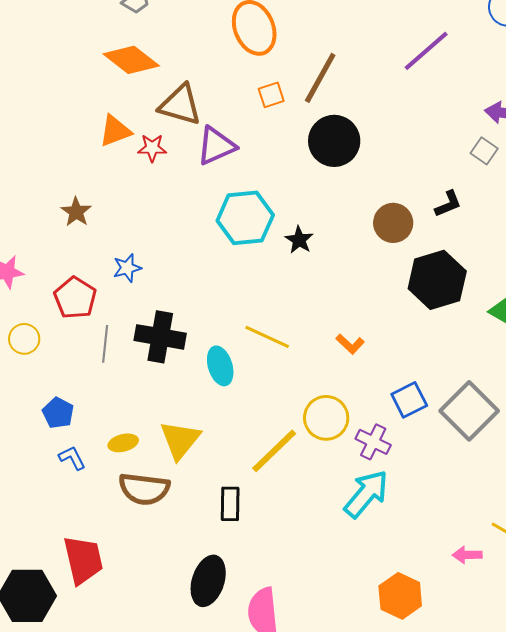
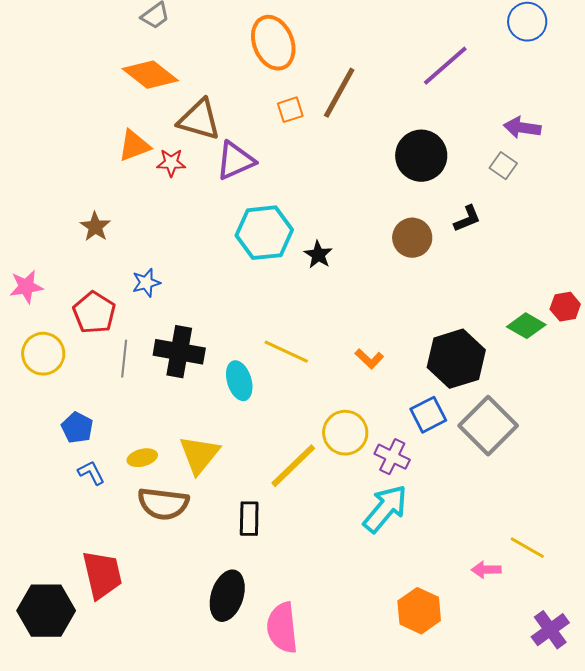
black circle: (334, 141) -> (421, 156), moved
black hexagon: (437, 280) -> (456, 359), moved
yellow circle: (24, 339) -> (43, 354), size x1.4

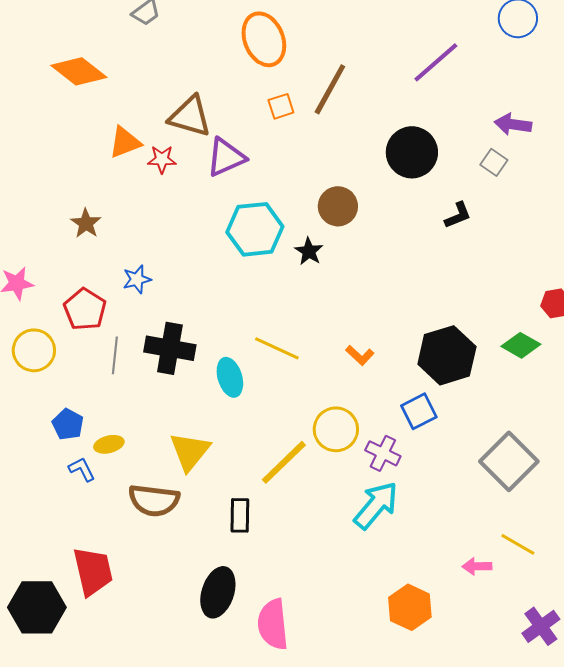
orange diamond: (150, 75) -> (79, 71), moved
brown circle: (412, 238) -> (338, 206), moved
green diamond: (526, 326) -> (521, 345), moved
gray square: (488, 426) -> (509, 461), moved
yellow ellipse: (142, 458) -> (109, 444), moved

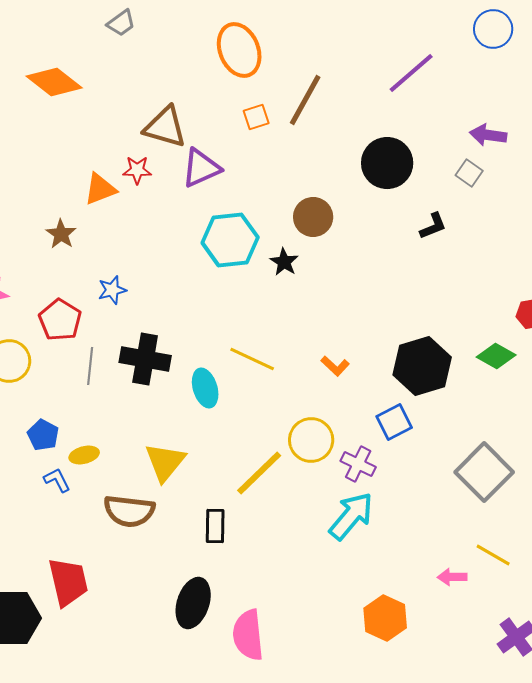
orange triangle: (125, 142) -> (100, 189), moved

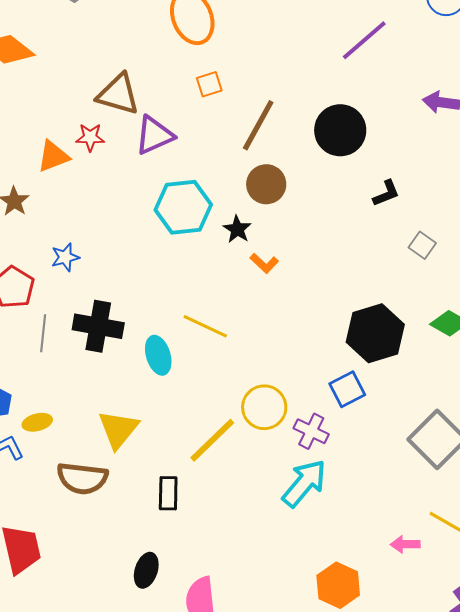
brown line: (305, 100) -> (258, 125), moved
gray square: (469, 173) -> (422, 245), moved
orange L-shape: (335, 366) -> (264, 263), moved
black ellipse: (193, 603) -> (146, 570), size x0.7

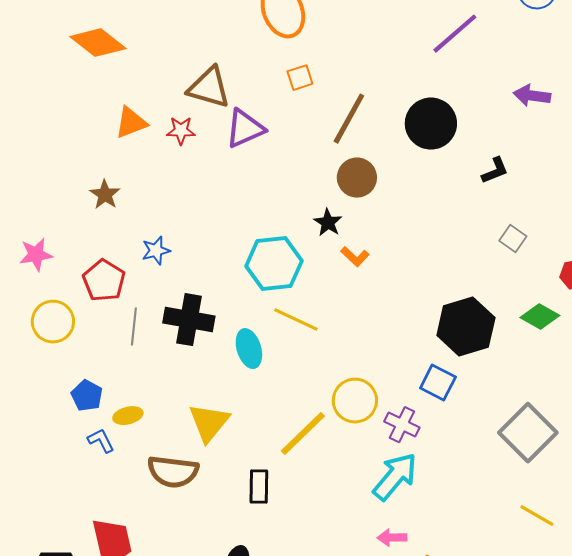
orange triangle: (53, 156) -> (131, 123), moved
black L-shape: (386, 193) -> (495, 171), moved
cyan hexagon: (183, 207) -> (274, 264), moved
blue square: (347, 389) -> (438, 383), turned -36
pink arrow: (405, 544) -> (392, 538), moved

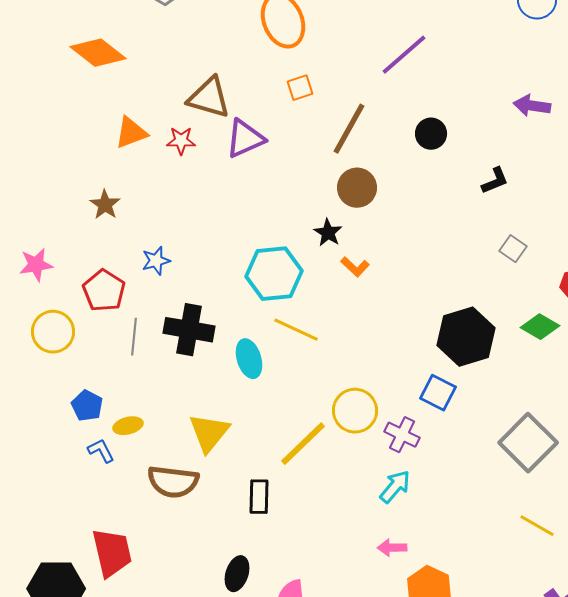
purple line: (455, 34) -> (404, 55), moved
black circle: (431, 124) -> (431, 134), size x0.6
cyan arrow: (395, 477) -> (395, 487), size x0.7

